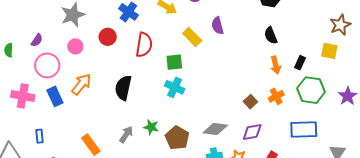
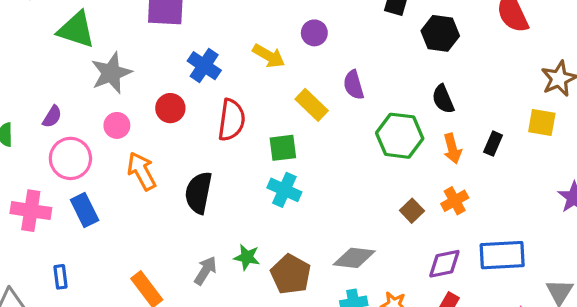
orange arrow: (81, 84) -> (142, 171), moved, turned -65
green hexagon: (311, 90) -> (400, 136), moved
purple diamond: (252, 132) -> (444, 264), moved

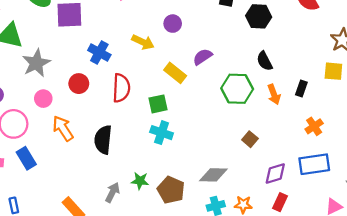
purple semicircle: (354, 85) -> (203, 57), turned 78
orange cross: (455, 201) -> (314, 126), moved

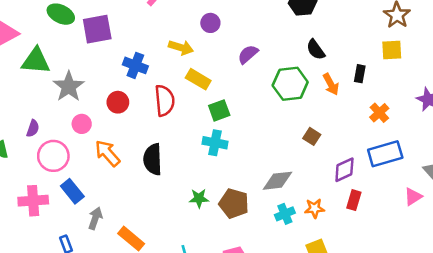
yellow rectangle: (175, 73) -> (198, 79), moved
green square: (158, 104) -> (219, 110), moved
gray arrow: (112, 192) -> (95, 218), moved

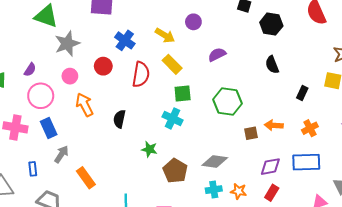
green hexagon: (290, 84) -> (227, 102), moved
orange arrow: (331, 84) -> (274, 125), moved, turned 108
brown square: (312, 136) -> (251, 133), turned 32
black semicircle: (153, 159) -> (119, 119), size x0.7
green star: (199, 198) -> (149, 149), moved

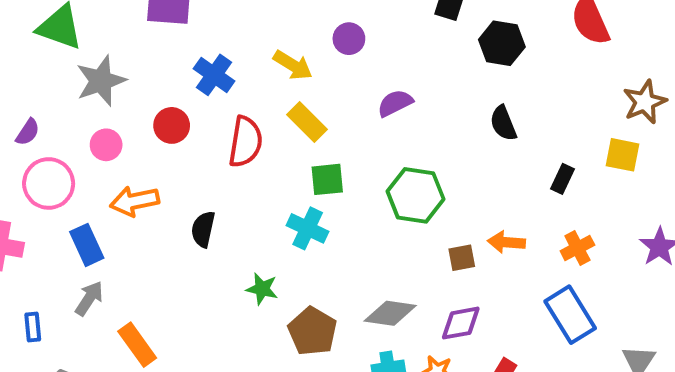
orange arrow: (84, 105) -> (135, 201), turned -75
blue rectangle: (49, 128) -> (87, 245), moved
blue rectangle: (306, 162) -> (570, 315), turned 60
purple diamond: (270, 167) -> (461, 323), moved

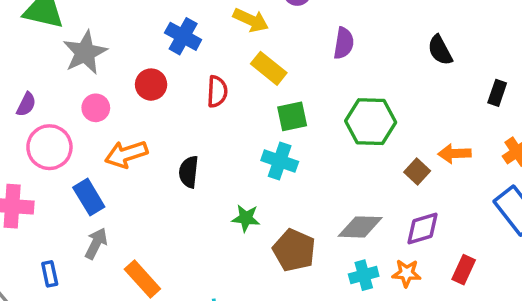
purple semicircle: (395, 103) -> (344, 43), turned 132
red semicircle: (245, 142) -> (217, 92), size x0.7
brown square: (462, 258) -> (417, 171), turned -30

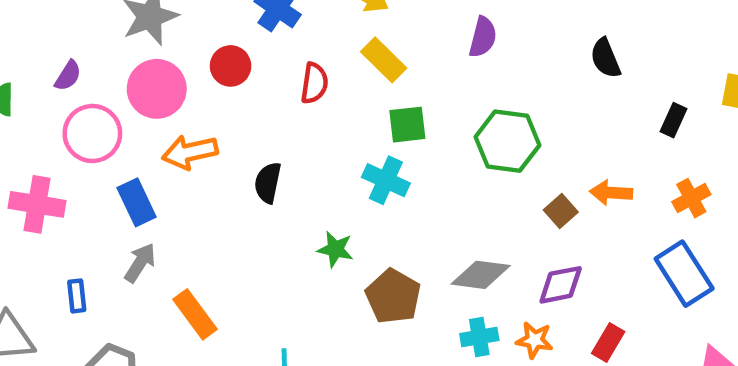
pink circle: (96, 108) -> (157, 89), size x1.6

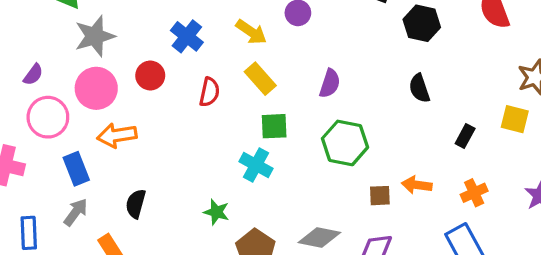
purple semicircle: (483, 37) -> (330, 83), moved
black semicircle: (268, 183) -> (136, 204), moved
brown square: (561, 211) -> (380, 196), turned 35
blue rectangle: (77, 296) -> (29, 233), size x1.4

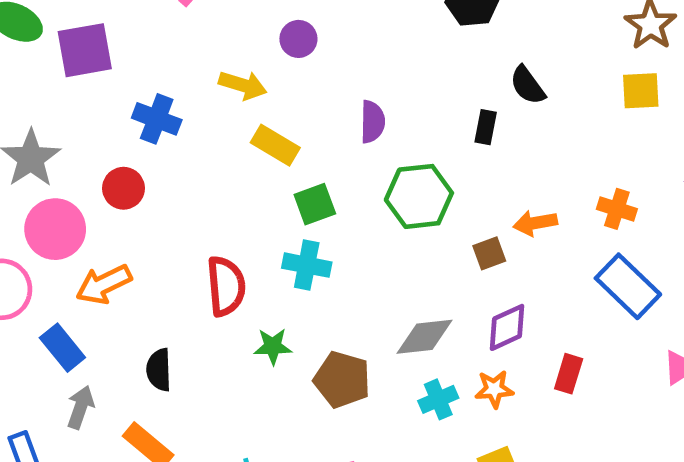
black semicircle: (419, 88) -> (528, 85), moved
red semicircle: (209, 92) -> (226, 286), moved, size x1.4
black rectangle: (465, 136) -> (486, 127), moved
orange cross: (474, 193) -> (617, 209), turned -30

